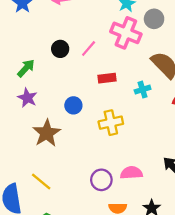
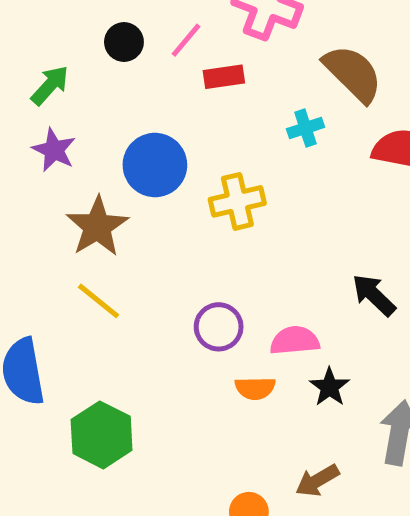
red rectangle: (107, 78) -> (224, 77), moved
blue circle: (73, 105) -> (155, 165), size x1.6
pink semicircle: (131, 173) -> (295, 341), moved
yellow line: (41, 182) -> (98, 301), moved

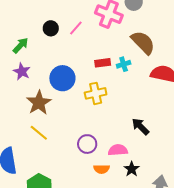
red rectangle: (224, 77) -> (103, 63), moved
black arrow: (374, 295) -> (140, 127), moved

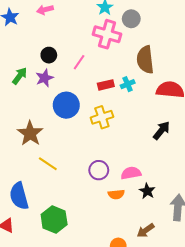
pink line: (76, 28) -> (79, 62), moved
brown semicircle: (143, 42) -> (145, 60), turned -136
purple star: (22, 72) -> (44, 78), moved, turned 30
brown star: (39, 103) -> (30, 133), moved
black arrow: (140, 127) -> (161, 130), moved, turned 90

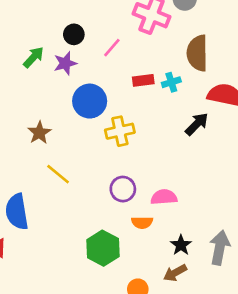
yellow cross: (102, 117) -> (120, 131), moved
black arrow: (161, 130) -> (197, 124), moved
brown star: (30, 133) -> (39, 133), size x0.7
black star: (147, 191) -> (181, 245), moved
green hexagon: (54, 219) -> (103, 248), moved

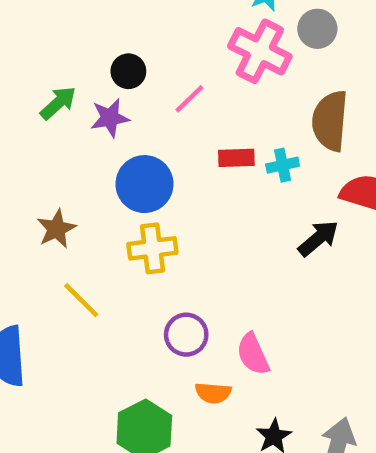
yellow cross: (120, 131) -> (152, 248), moved
pink semicircle: (164, 197) -> (253, 354), turned -115

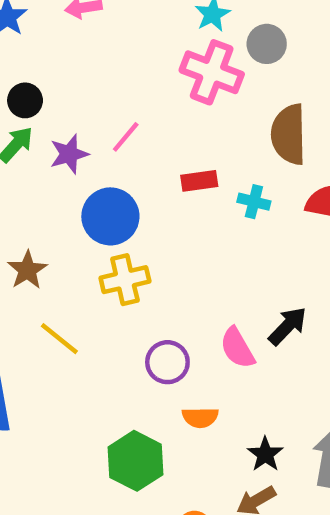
black circle: (128, 71) -> (25, 100), moved
pink line: (189, 99) -> (126, 137), moved
cyan cross: (283, 165) -> (254, 202), moved, turned 32
black arrow: (318, 238) -> (288, 326), moved
pink semicircle: (253, 354) -> (237, 348), moved

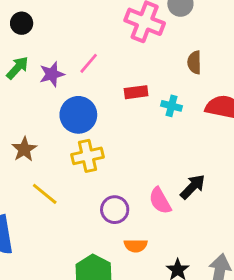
black circle: (25, 100) -> (22, 23), moved
brown semicircle: (289, 134) -> (194, 62), size x0.6

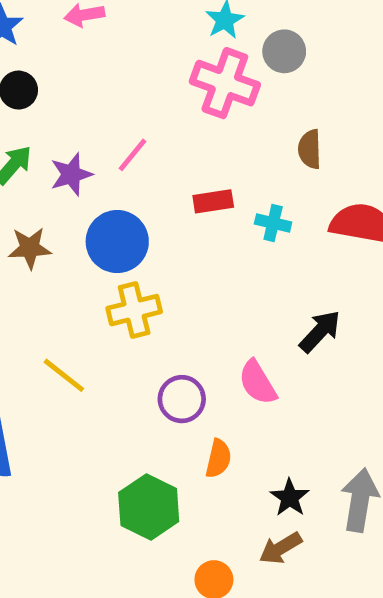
brown star: (24, 149) -> (30, 248), moved, turned 30
black arrow: (193, 187) -> (320, 331), moved
orange semicircle: (136, 246) -> (218, 459), turned -75

